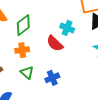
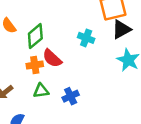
red semicircle: (55, 43) -> (52, 58), moved
green triangle: (27, 73) -> (41, 91), turned -48

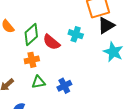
red semicircle: (52, 58) -> (51, 42), moved

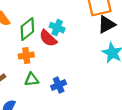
cyan cross: (76, 34) -> (57, 28), moved

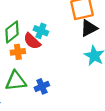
orange cross: (26, 56) -> (18, 52), moved
green triangle: (32, 79) -> (16, 81), size x1.5

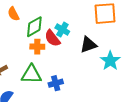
black triangle: (89, 28) -> (88, 45), moved

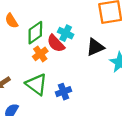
orange cross: (37, 47) -> (40, 54), turned -32
green triangle: (31, 74) -> (36, 84), turned 40

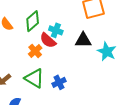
green diamond: (35, 33) -> (33, 21), moved
black triangle: (95, 47) -> (83, 40), turned 30

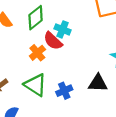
black triangle: (83, 40) -> (98, 83), moved

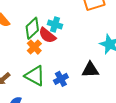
green diamond: (36, 18) -> (32, 28), moved

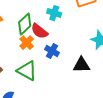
cyan cross: (55, 24) -> (54, 13), moved
blue cross: (61, 79) -> (52, 51), moved, turned -32

